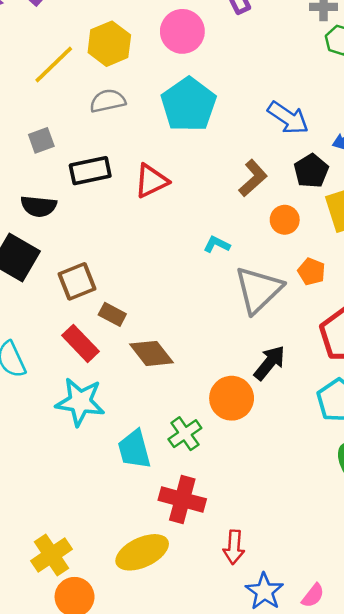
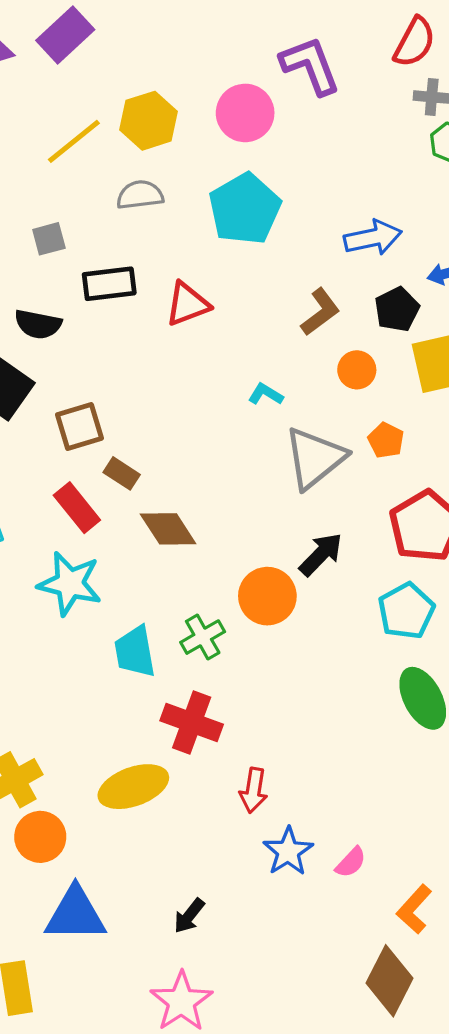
blue arrow: (288, 118) -> (373, 238), turned -51

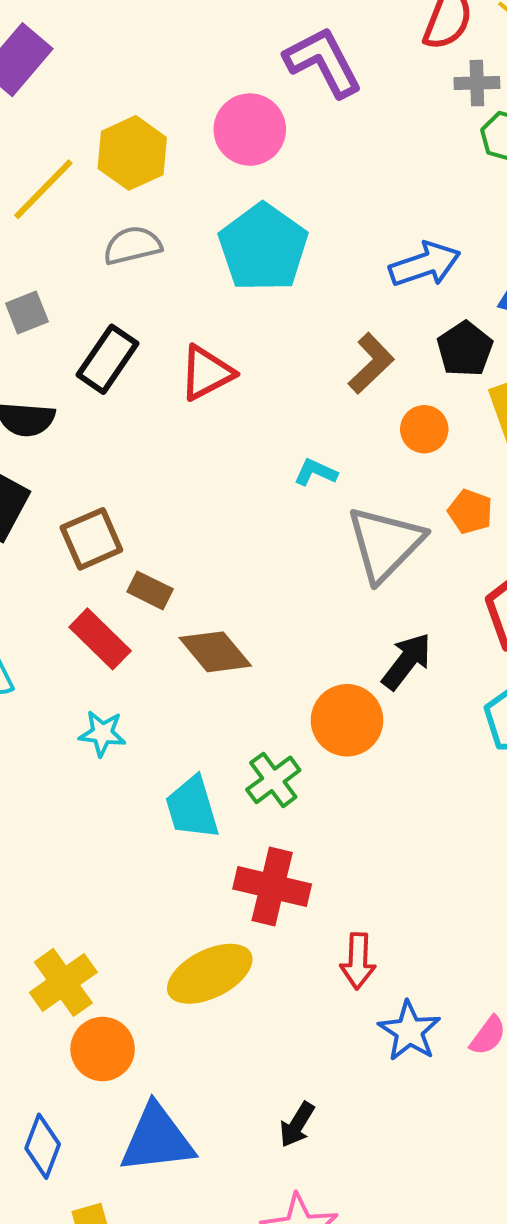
black rectangle: (109, 284) -> (107, 359), turned -42
cyan star: (70, 584) -> (102, 733), size x0.6

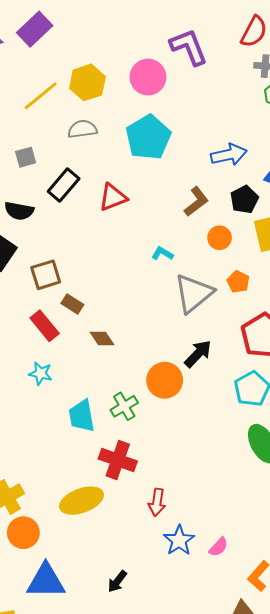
brown diamond: (215, 652) -> (102, 339), size x0.7

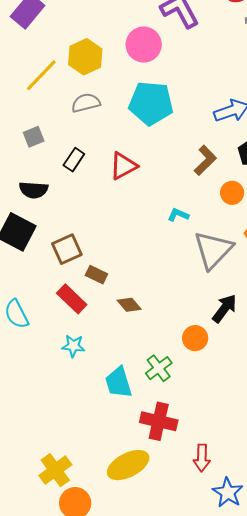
cyan pentagon: (148, 137) -> (151, 103), turned -30
black rectangle: (64, 185) -> (74, 160), size x0.7
orange circle: (165, 380) -> (195, 338), size x0.7

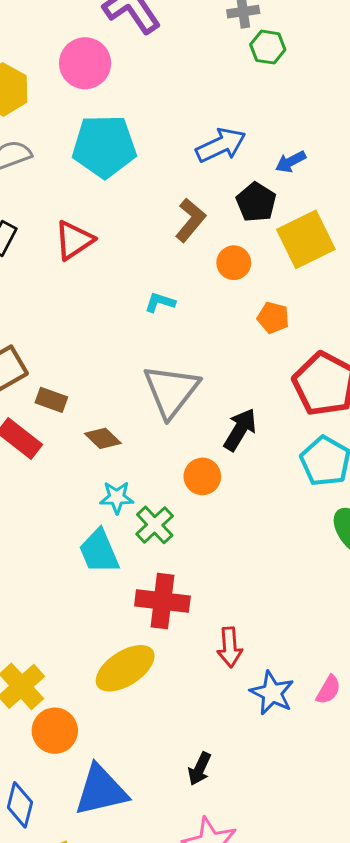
gray triangle: (213, 250) -> (171, 391), moved
cyan star: (73, 346) -> (117, 497), moved

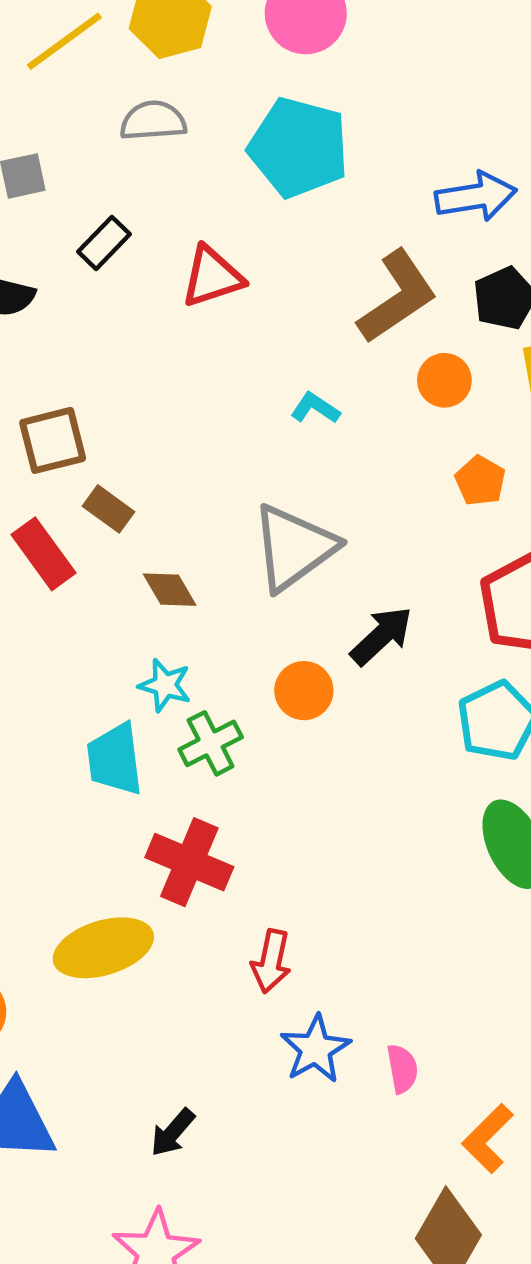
brown L-shape: (190, 220) -> (397, 297), size x1.4
pink semicircle: (328, 690) -> (402, 1069), turned -56

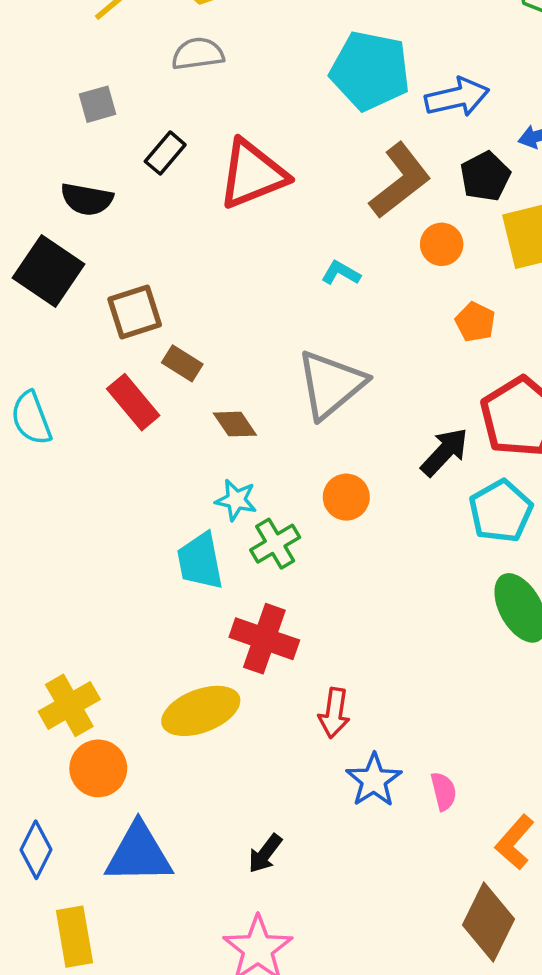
cyan pentagon: (299, 147) -> (370, 71), moved
red triangle: (212, 277) -> (252, 174), size x1.4
black arrow: (381, 636) -> (444, 452), moved

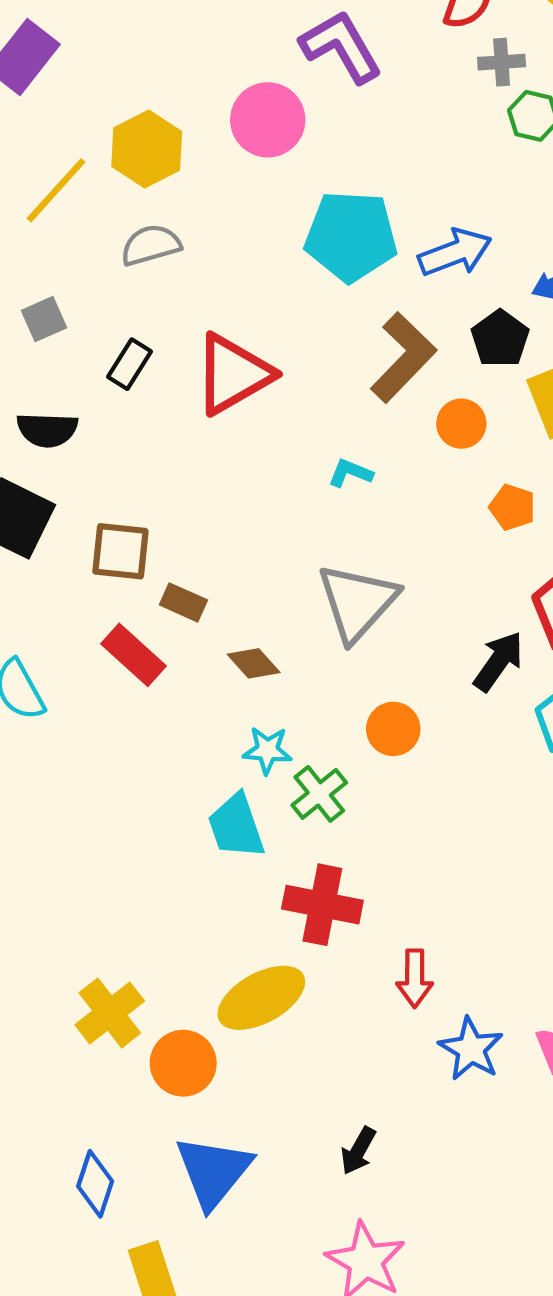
brown square: (135, 312) -> (120, 551), turned 32
orange circle: (98, 768) -> (183, 1063), moved
blue triangle: (139, 854) -> (213, 1172), turned -42

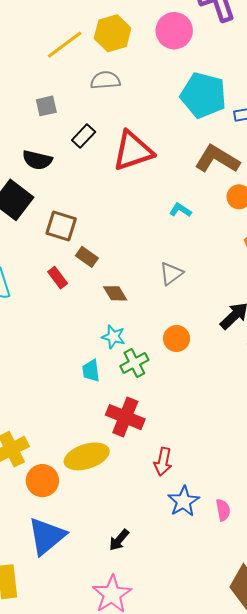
brown L-shape: (403, 357) -> (217, 159), turned -114
gray triangle: (357, 602) -> (171, 274), size x0.6
red rectangle: (134, 655) -> (58, 278), size x0.7
cyan trapezoid: (236, 826) -> (91, 371), size x0.7

